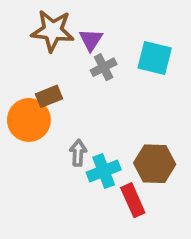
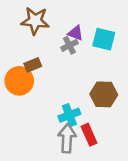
purple triangle: (91, 40) -> (76, 33), moved, turned -42
gray arrow: (78, 153) -> (67, 138), moved, size x1.6
brown hexagon: (155, 164) -> (104, 94), moved

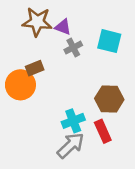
purple triangle: (76, 33) -> (63, 27), moved
red rectangle: (89, 135) -> (103, 131), moved
gray arrow: (67, 138) -> (71, 145), turned 44

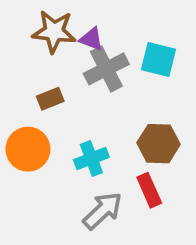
gray cross: (73, 48) -> (106, 69), size x1.6
orange circle: (20, 85) -> (28, 149), moved
cyan cross: (73, 121) -> (91, 158), moved

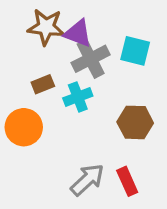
purple triangle: (91, 39) -> (78, 33), size x1.4
cyan cross: (91, 158) -> (78, 97), moved
red rectangle: (149, 190) -> (127, 181), moved

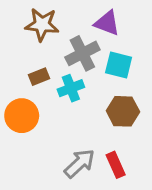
purple triangle: (78, 33) -> (107, 23), moved
cyan square: (135, 51) -> (119, 65), moved

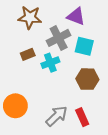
orange circle: (22, 116) -> (15, 106), moved

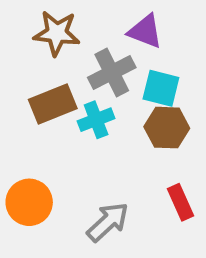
brown rectangle: (28, 54) -> (53, 104), size x1.6
brown hexagon: (87, 79) -> (167, 128), moved
red rectangle: (82, 117) -> (181, 202), moved

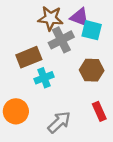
brown star: (57, 33) -> (50, 18), moved
cyan square: (161, 88) -> (92, 30), moved
cyan cross: (96, 120) -> (44, 78), moved

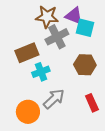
orange circle: (16, 111) -> (28, 112), moved
gray arrow: (59, 122) -> (54, 99), moved

